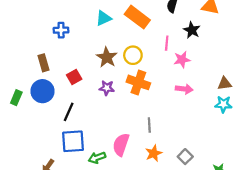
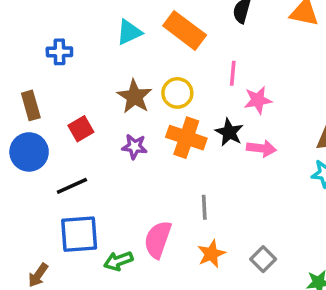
black star: (192, 30) -> (229, 132), moved
black line: (69, 112) -> (72, 186), turned 42

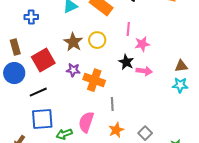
red square: (81, 129) -> (43, 60), size x1.6
orange cross: (186, 138) -> (94, 80), moved

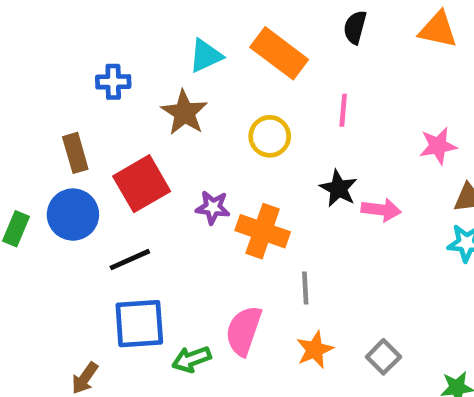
brown star: (73, 42) -> (184, 113), moved
pink star: (142, 44) -> (438, 146), moved

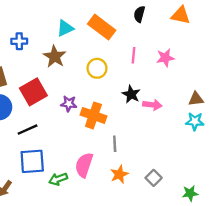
pink star: (438, 146) -> (165, 58), moved

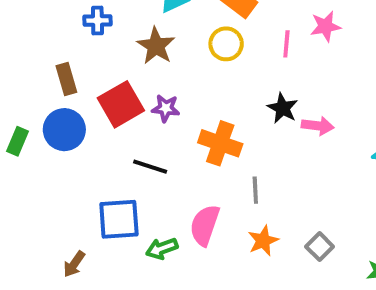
pink star: (165, 58) -> (325, 26), moved
yellow circle: (97, 68) -> (226, 44), moved
purple star: (69, 104) -> (166, 108), moved
black line: (27, 130) -> (150, 167), moved, turned 42

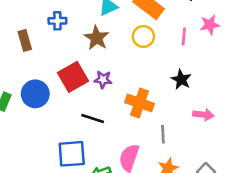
brown rectangle: (66, 79) -> (25, 40), moved
pink arrow: (318, 126) -> (203, 115), moved

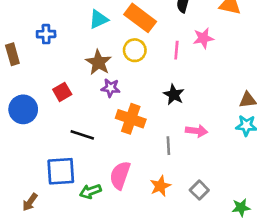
brown star: (96, 38) -> (98, 62), moved
red square: (73, 77) -> (62, 92), size x0.6
purple star: (103, 79) -> (111, 88), moved
gray line: (163, 134) -> (168, 146), moved

